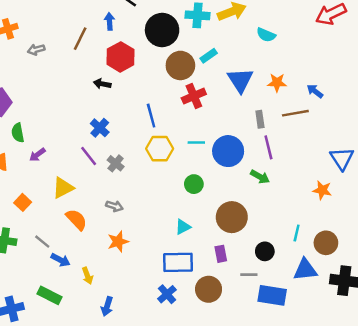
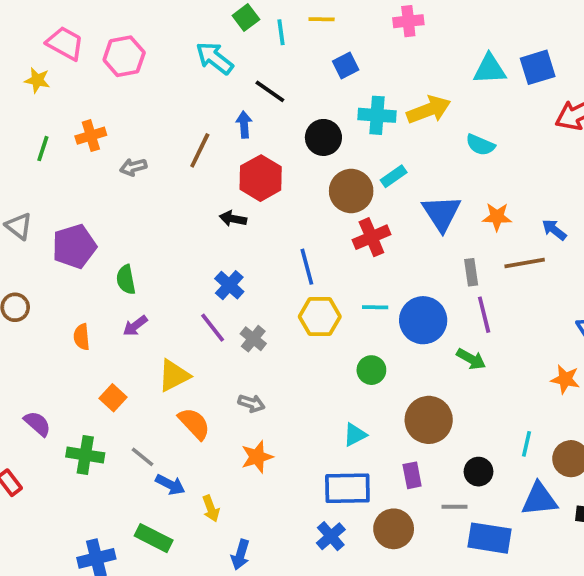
black circle: (162, 30) -> (323, 137), size x0.7
green semicircle: (18, 133) -> (126, 280), moved

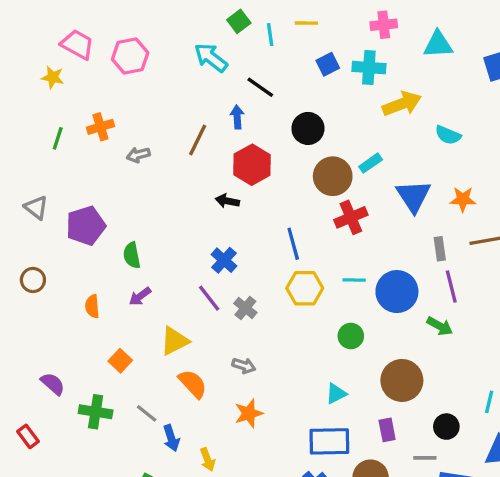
cyan triangle: (490, 69) -> (438, 44), moved
cyan cross: (377, 115) -> (369, 68), moved
blue arrow: (170, 485) -> (171, 438), turned 45

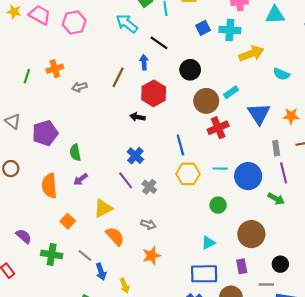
yellow star: (53, 77) -> (14, 12), moved
orange semicircle: (92, 306) -> (49, 186), size x1.6

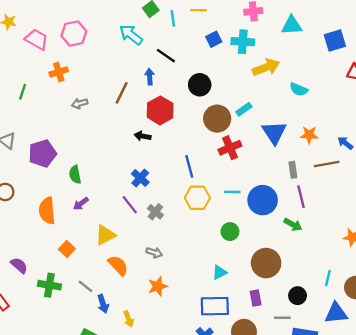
pink trapezoid: (40, 15) -> (37, 39), moved
orange cross: (55, 69) -> (59, 72), moved

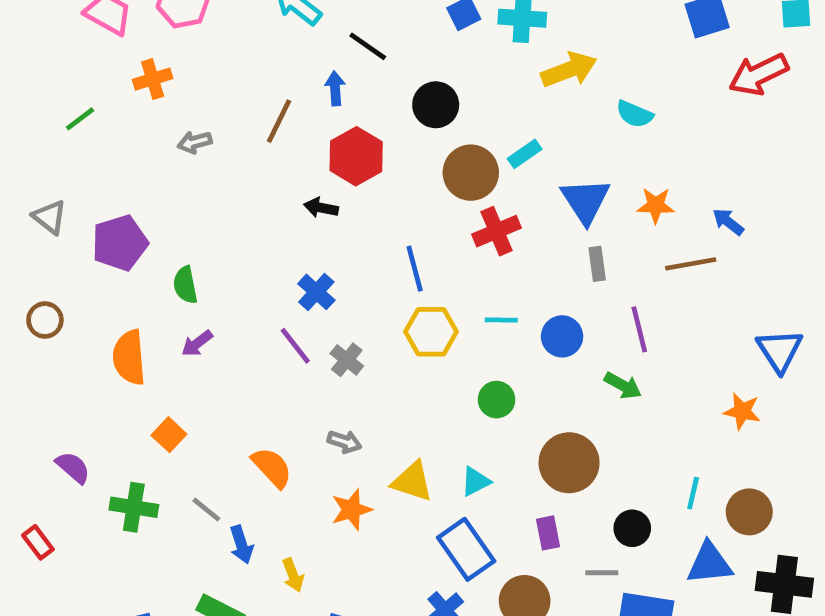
green line: (23, 92) -> (80, 119), turned 35
gray rectangle: (293, 170) -> (597, 264), moved
blue circle: (263, 200) -> (562, 336), size x0.7
yellow triangle: (105, 235) -> (412, 481), moved, turned 45
blue rectangle: (215, 306) -> (466, 549), turned 56

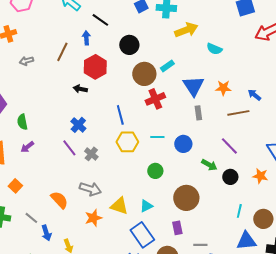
purple line: (639, 329) -> (229, 146), moved, turned -30
gray arrow: (344, 442) -> (90, 189), size x1.5
black circle: (632, 528) -> (230, 177), moved

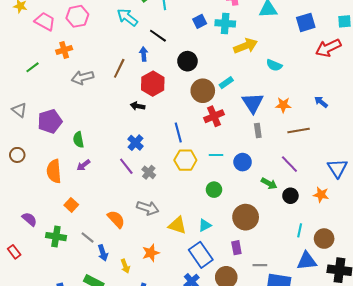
gray arrow: (26, 61) -> (82, 77), size x1.5
blue arrow: (254, 95) -> (321, 102), moved
orange star: (93, 218) -> (151, 253), moved

